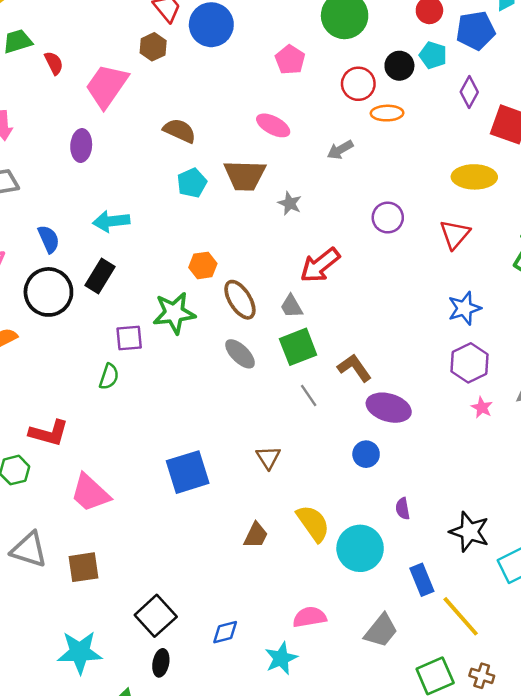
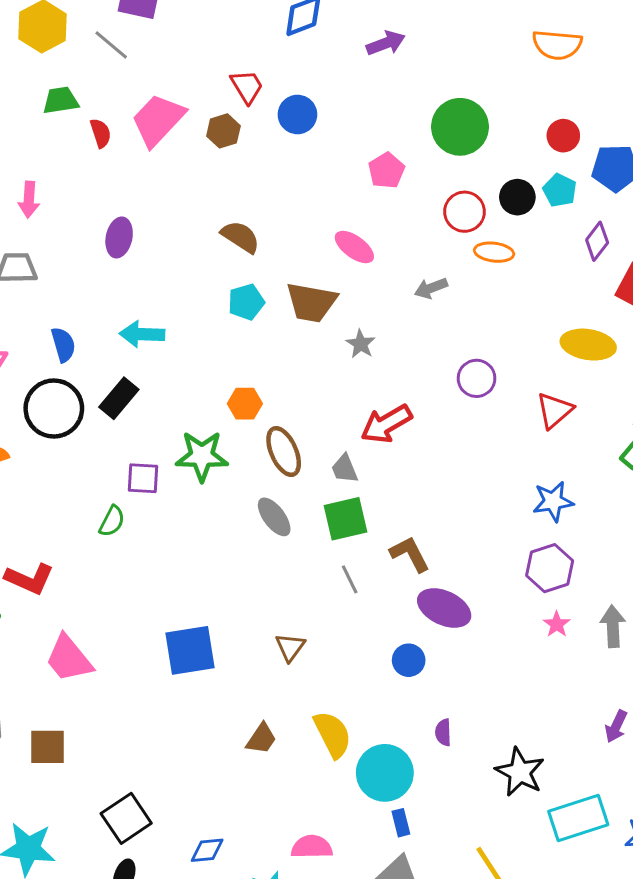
blue circle: (211, 25) -> (297, 114), size x0.7
pink trapezoid: (107, 86) -> (158, 120), moved
blue rectangle: (422, 580) -> (401, 823), moved, size x0.7

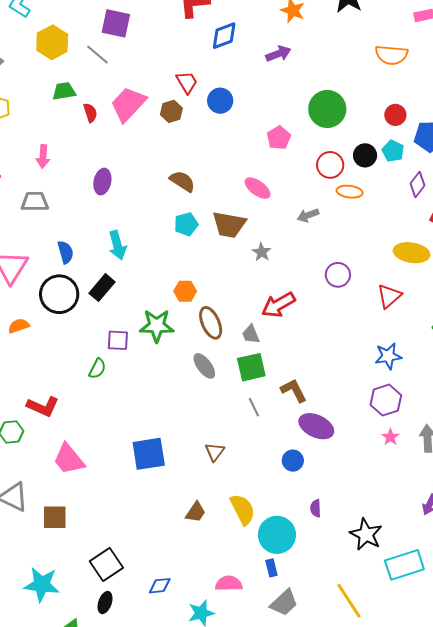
cyan arrow: (142, 334) -> (117, 245), turned -108
blue rectangle: (401, 823) -> (271, 568), moved

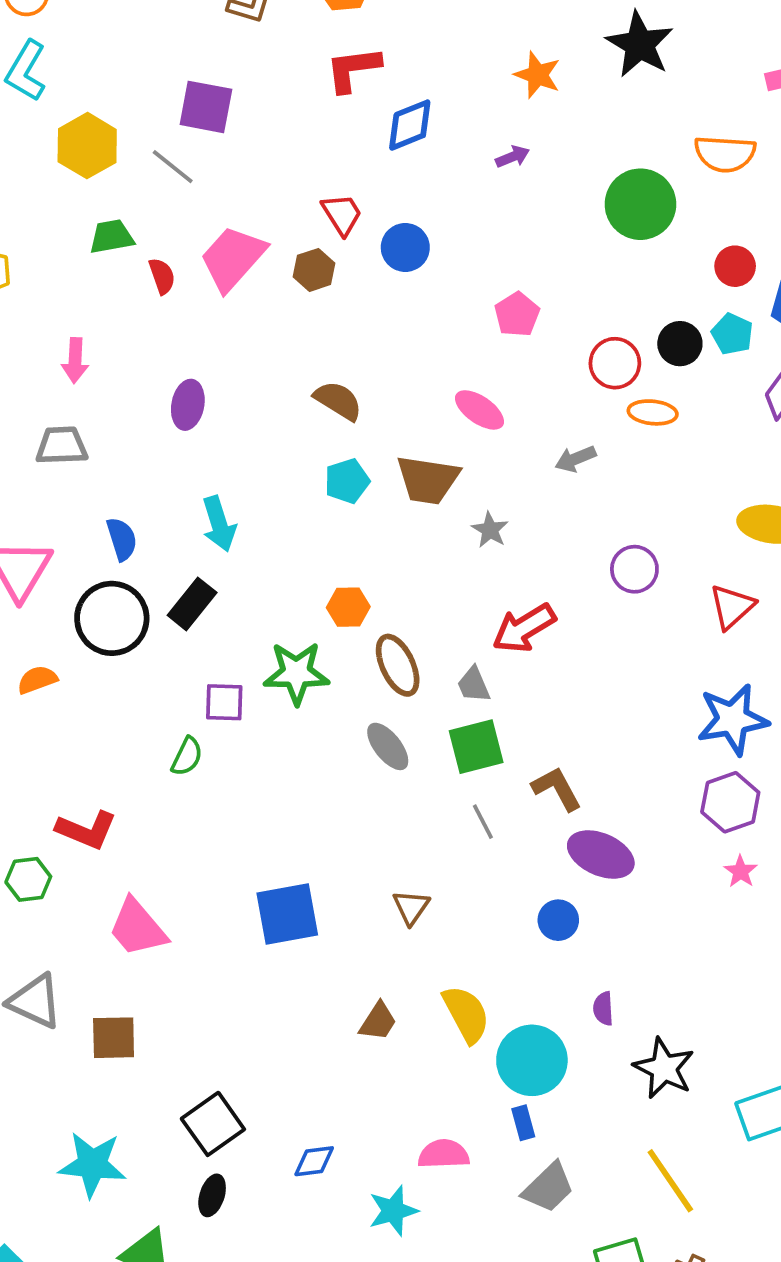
purple arrow: (278, 54) -> (513, 157), size x0.7
green circle: (327, 109) -> (640, 204), moved
blue star: (388, 356) -> (733, 719), size x1.4
black star: (366, 534) -> (664, 1068), moved

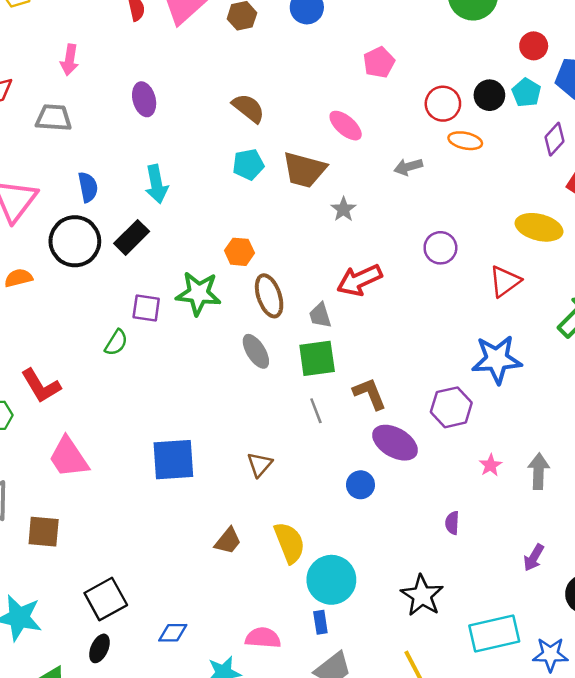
purple ellipse: (188, 405) -> (144, 99), turned -32
purple hexagon: (730, 802) -> (451, 407), moved
red L-shape: (86, 830) -> (41, 386), turned 30
purple semicircle: (603, 1009) -> (452, 523), moved

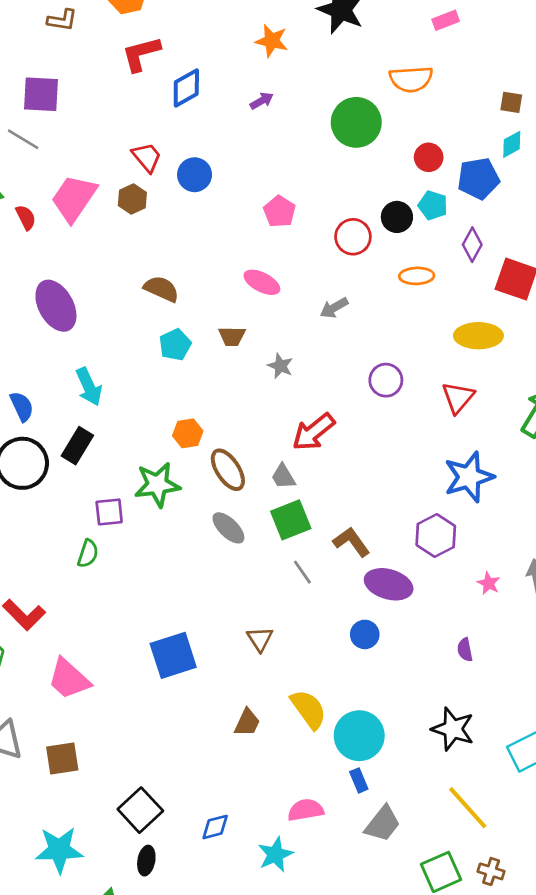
purple ellipse: (144, 99) -> (56, 306), size x1.5
orange ellipse: (465, 141) -> (417, 276), moved
brown trapezoid: (304, 170) -> (232, 336), size x0.6

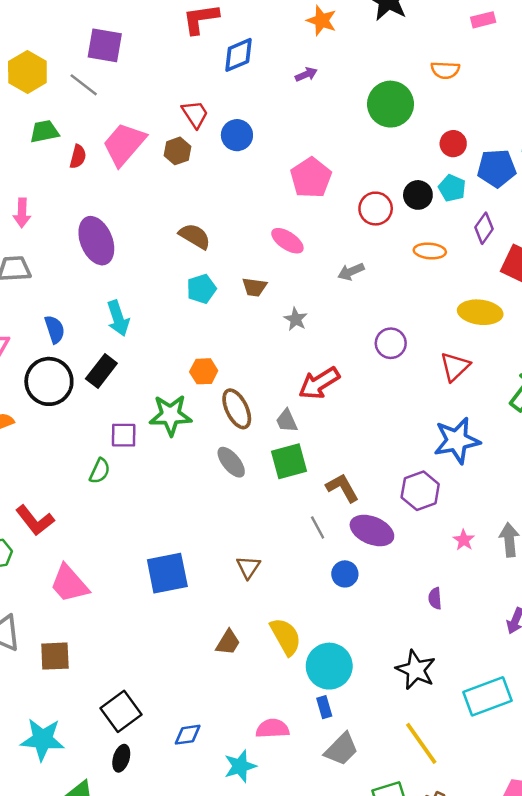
orange semicircle: (411, 79) -> (445, 70), size x0.7
pink pentagon: (279, 212) -> (311, 178), size x1.4
red semicircle: (26, 217) -> (78, 157), turned 35
gray line: (302, 572) -> (318, 527), moved

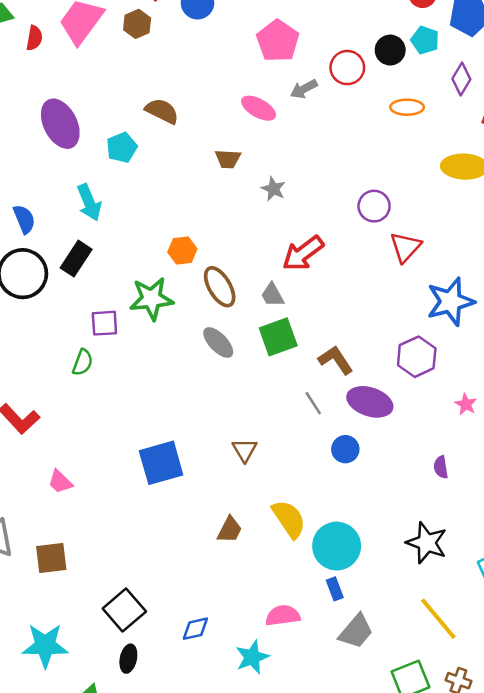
gray arrow: (351, 272) -> (304, 89), moved
cyan pentagon: (201, 289) -> (122, 148), moved
red triangle: (455, 367) -> (406, 247), moved
pink trapezoid: (69, 584) -> (60, 482), size x0.6

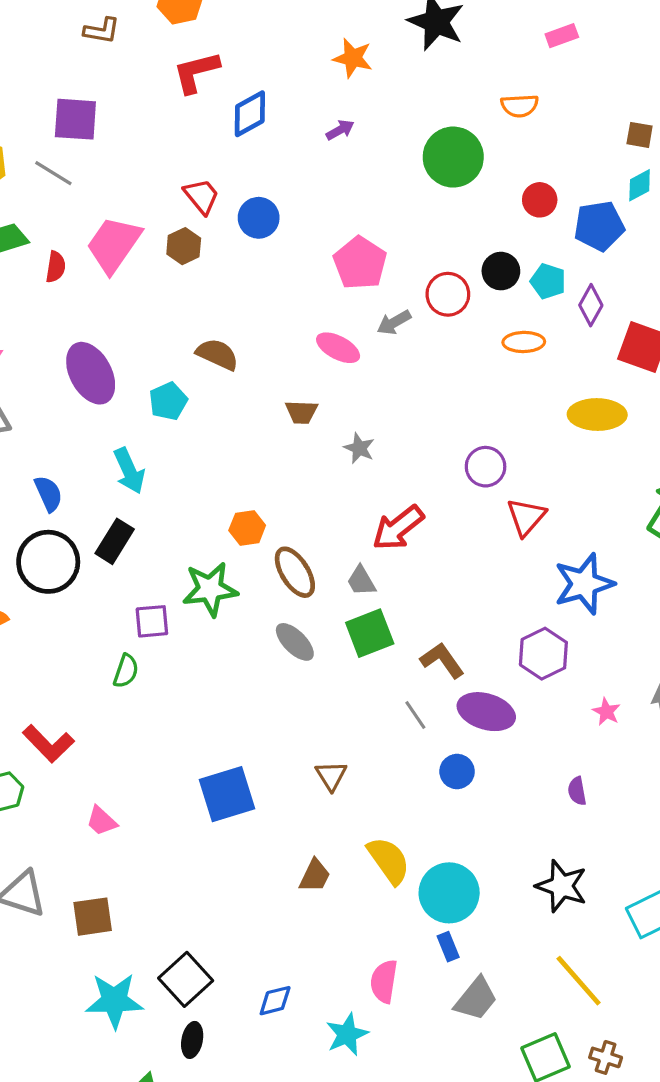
cyan pentagon: (425, 40) -> (548, 281), moved
pink semicircle: (283, 615) -> (384, 981), turned -72
cyan star: (45, 645) -> (114, 1001), moved

